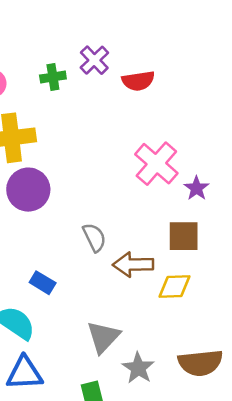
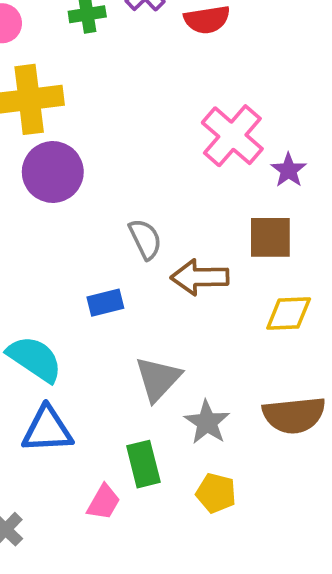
blue rectangle: (43, 283) -> (105, 303), moved, turned -45
yellow diamond: (175, 287) -> (289, 313), moved

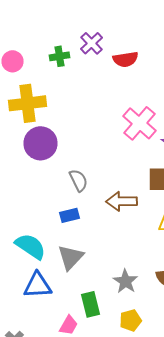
gray semicircle: (145, 239) -> (78, 180), moved
gray triangle: (158, 379) -> (70, 257), moved
yellow pentagon: (216, 493) -> (130, 320), turned -30

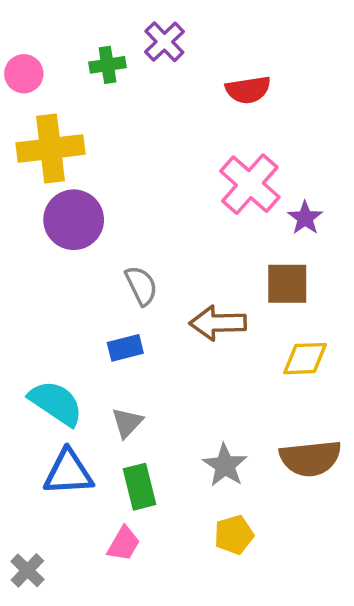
red semicircle: (126, 59) -> (248, 90), moved
gray triangle: (70, 257) -> (127, 423), size x0.7
green rectangle: (90, 304) -> (140, 487), moved

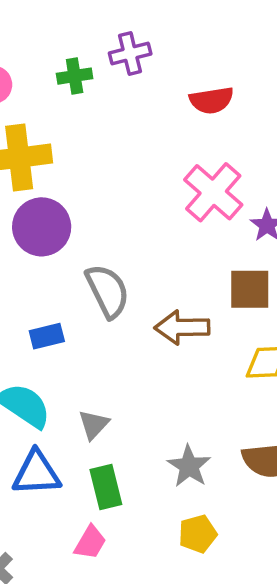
purple cross: (164, 42) -> (130, 53), turned 30
gray semicircle: (141, 286) -> (108, 291), size x1.4
blue rectangle: (125, 348) -> (47, 336), moved

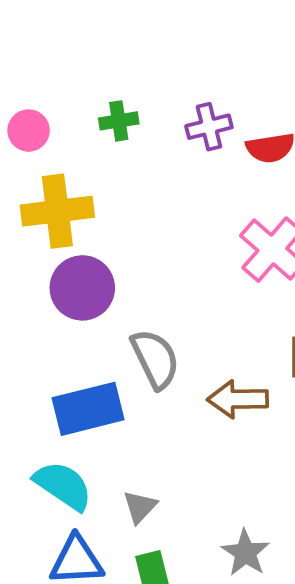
purple cross: (130, 53) -> (209, 127), moved
blue rectangle: (47, 336) -> (88, 409), size x1.8

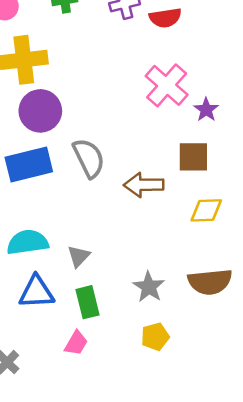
blue rectangle: (88, 409) -> (29, 164), moved
cyan semicircle: (63, 486) -> (28, 242), turned -42

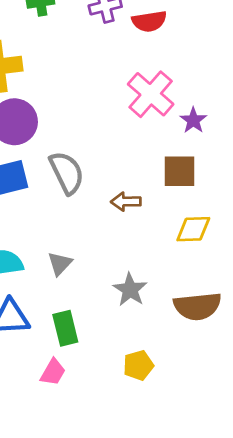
brown arrow: (144, 185) -> (126, 202), size x0.7
gray triangle: (79, 256) -> (60, 264), moved
gray star: (149, 287) -> (130, 290), moved

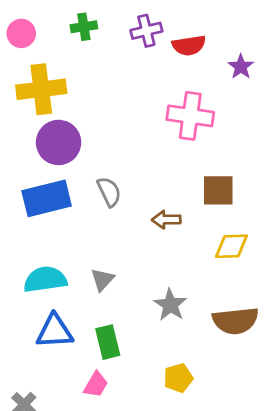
pink cross: (151, 94) -> (190, 116), turned -33
purple star: (193, 120) -> (241, 67), moved
gray semicircle: (67, 173) -> (109, 192), size x0.7

